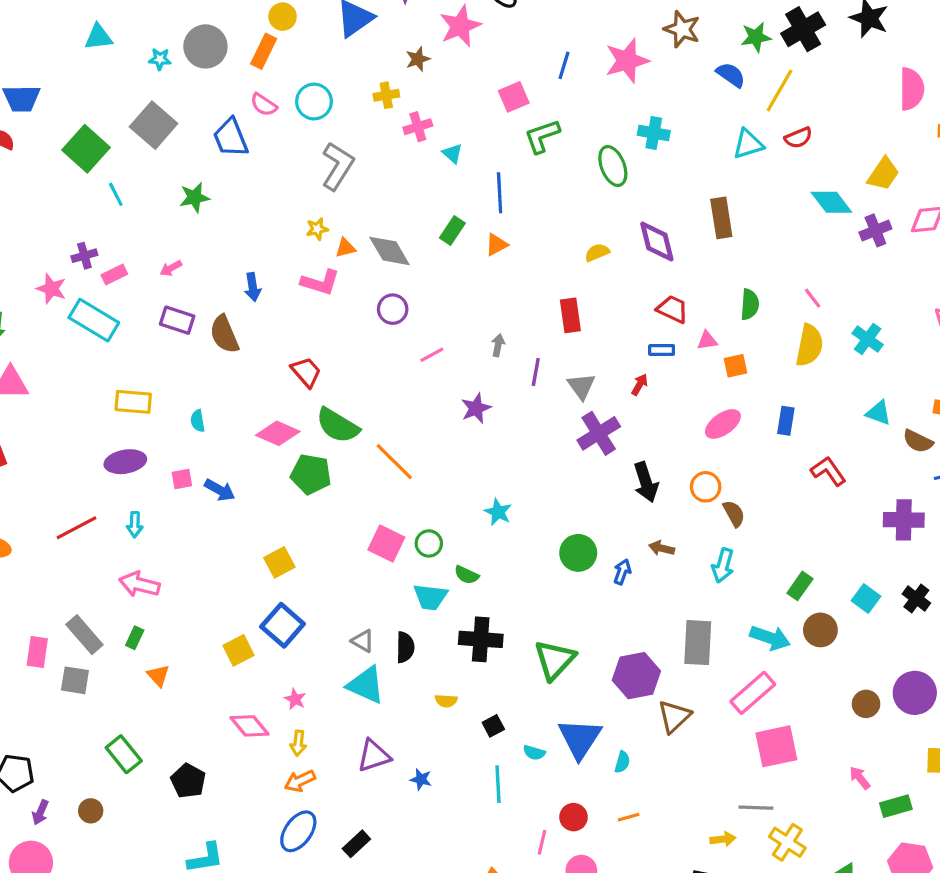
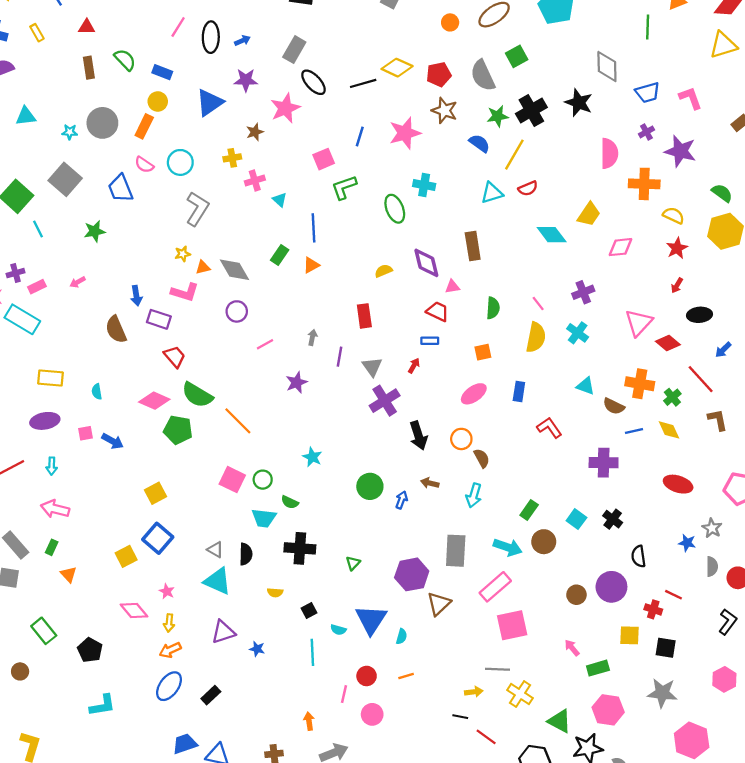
purple cross: (875, 230) -> (583, 292), moved
purple rectangle: (177, 320) -> (159, 319), moved
pink triangle: (707, 341) -> (452, 287), moved
green triangle: (555, 660) -> (353, 563), size x0.5

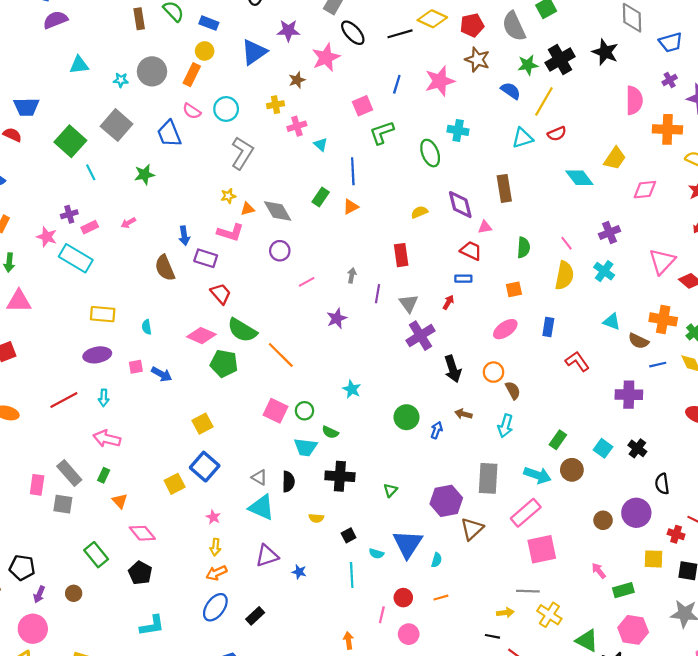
pink diamond: (134, 611) -> (142, 533), moved

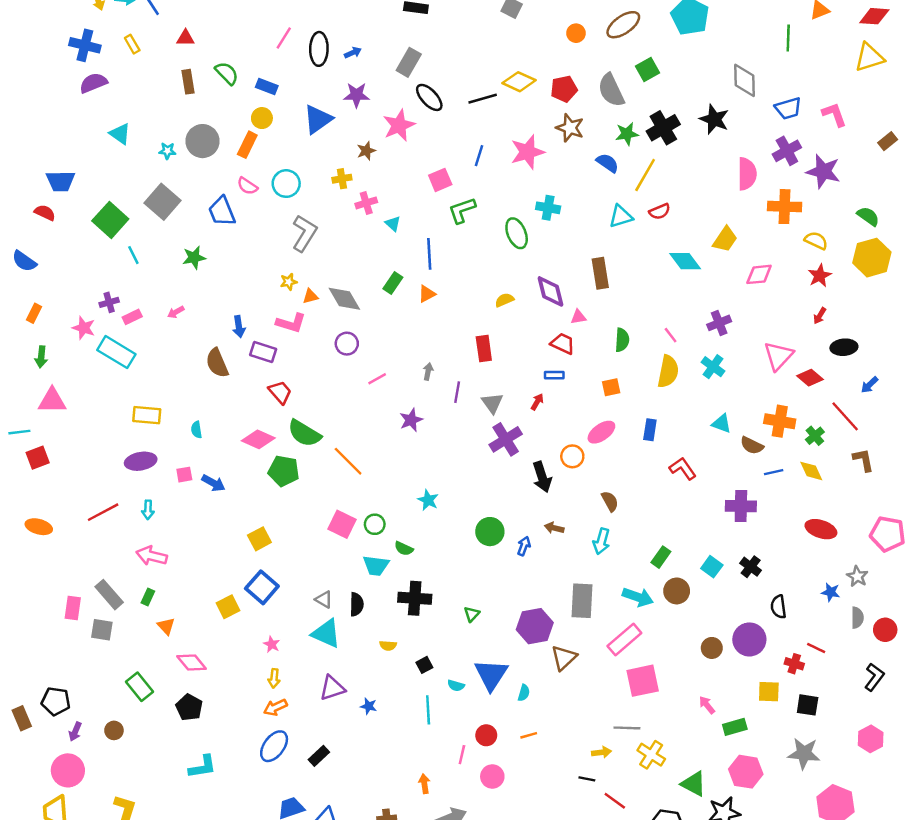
cyan triangle: (79, 65) -> (120, 134), turned 42
purple cross: (670, 80) -> (787, 151), size x1.6
orange circle: (493, 372) -> (572, 456), moved

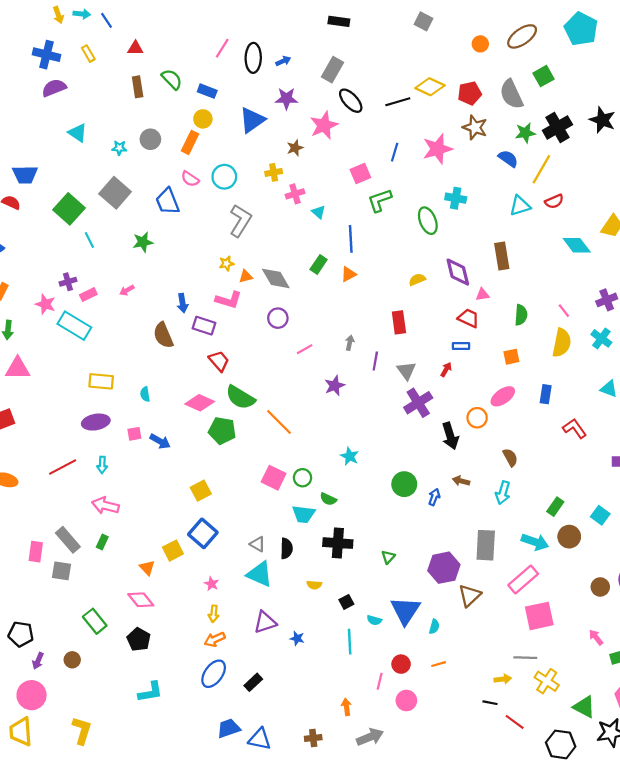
gray circle: (202, 141) -> (150, 139), size x0.7
orange triangle: (166, 626) -> (147, 568), moved

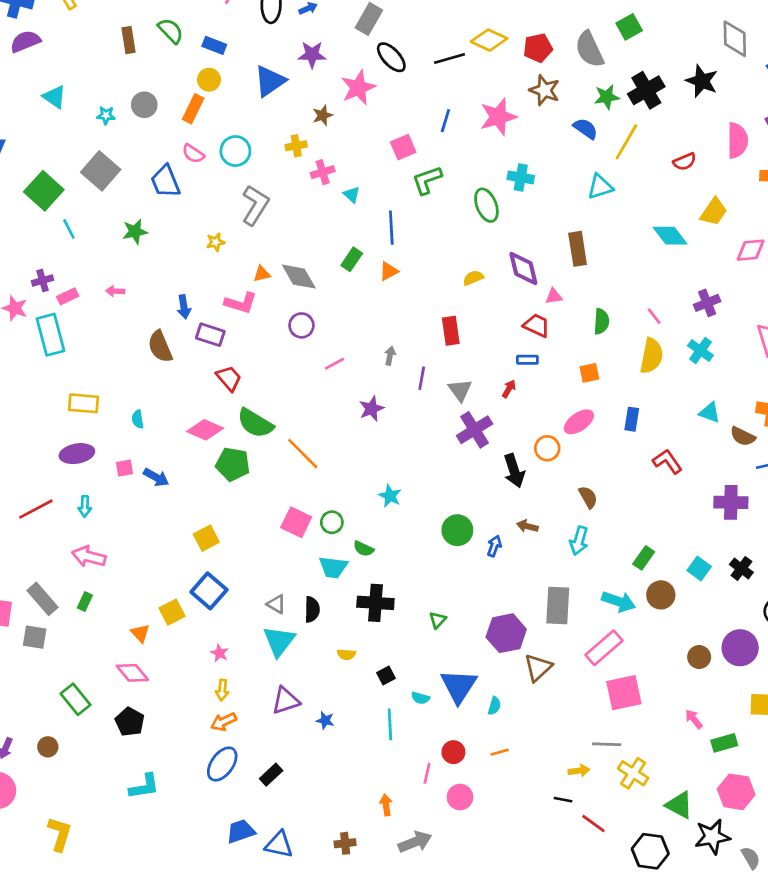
red semicircle: (554, 201) -> (685, 162), moved
yellow star: (226, 263) -> (216, 242), moved
pink arrow: (127, 290) -> (115, 291), turned 32
cyan rectangle: (74, 326) -> (50, 335), turned 44
cyan triangle: (260, 574) -> (279, 641), turned 44

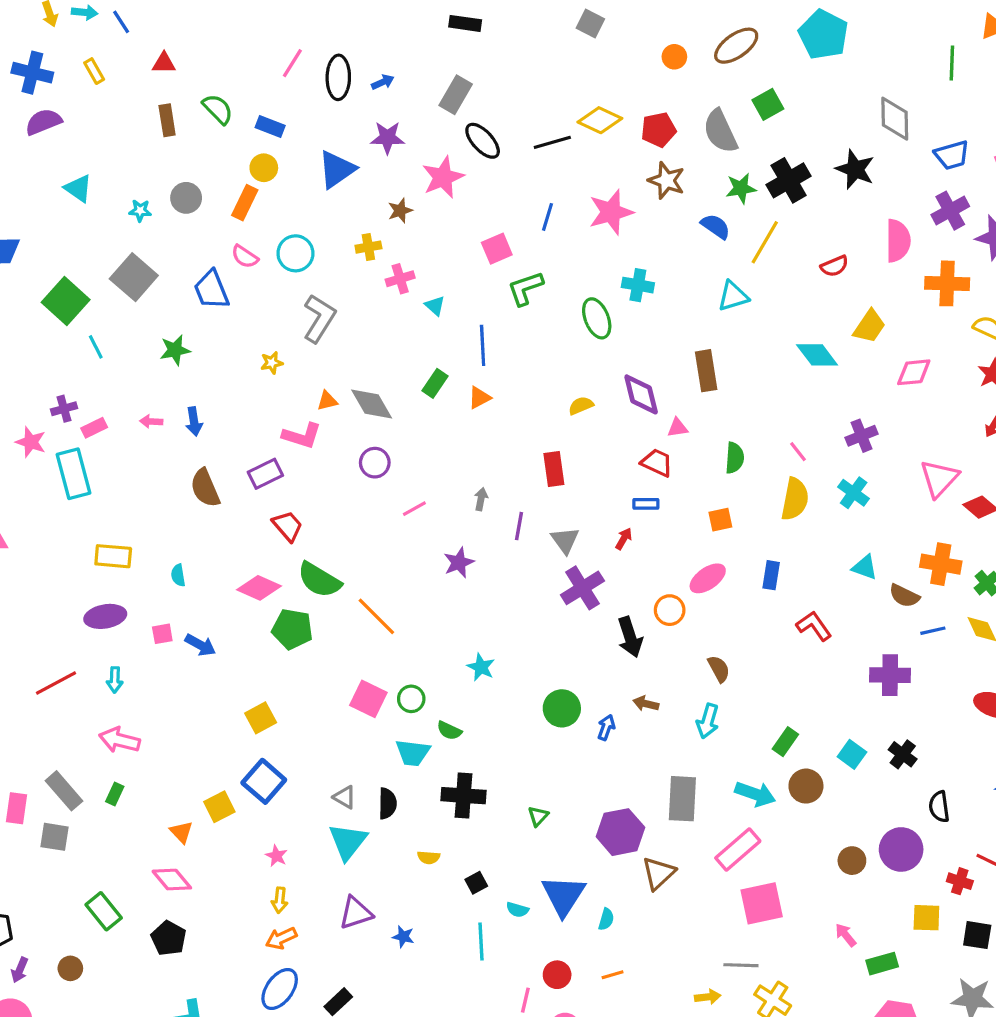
blue arrow: (184, 307) -> (194, 421), moved
purple rectangle: (210, 335) -> (265, 474), turned -44

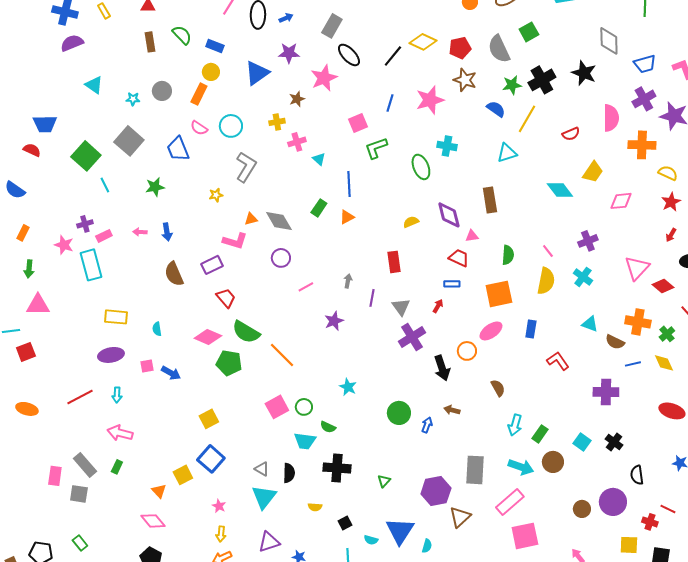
black line: (552, 142) -> (393, 56), turned -35
orange square: (720, 520) -> (499, 294), size x1.8
pink square: (368, 699) -> (277, 407), turned 35
cyan arrow: (708, 721) -> (515, 425), moved
green rectangle: (104, 911) -> (80, 543), moved, size x0.7

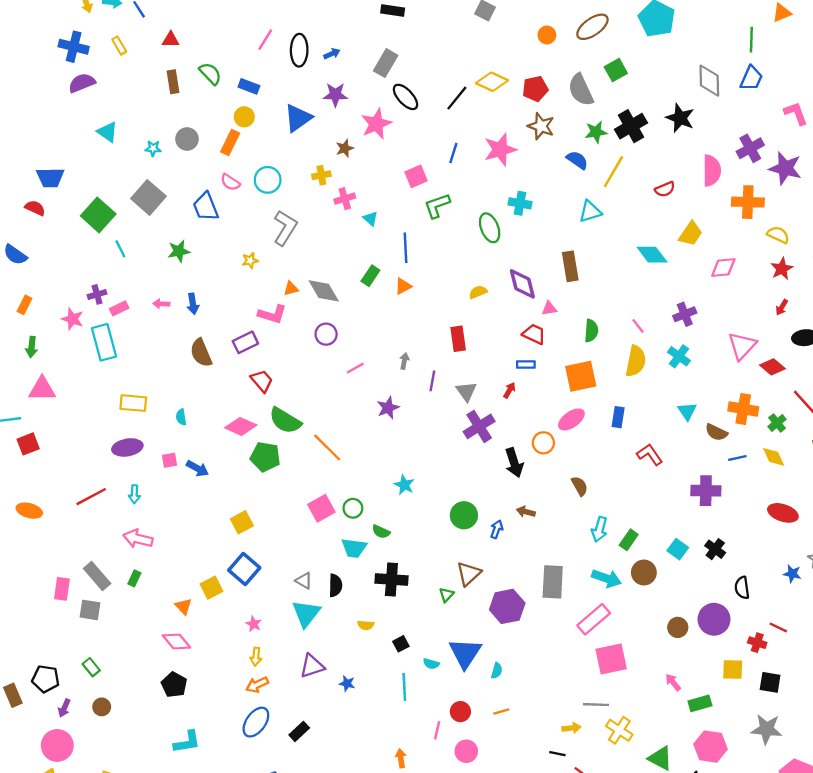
blue trapezoid: (645, 64) -> (751, 78), moved, turned -50
cyan triangle: (590, 324) -> (687, 411), turned 36
brown triangle: (460, 517) -> (469, 574), moved

